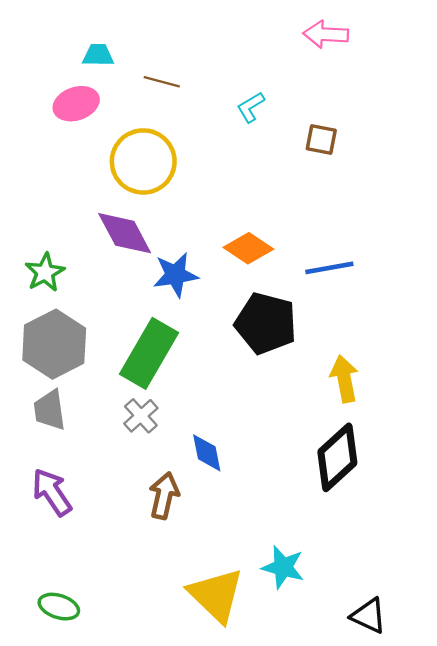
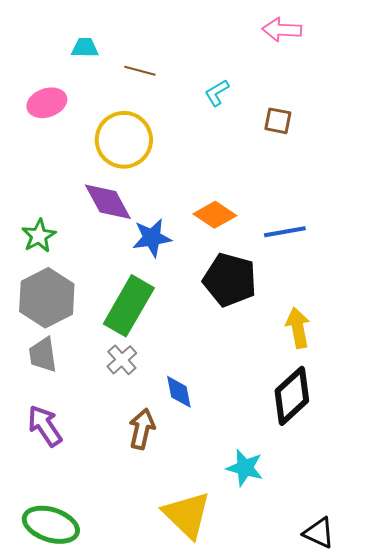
pink ellipse: (76, 104) -> (47, 103), moved
cyan star: (283, 567) -> (245, 468), moved
green ellipse: (59, 607) -> (51, 525), size x1.6

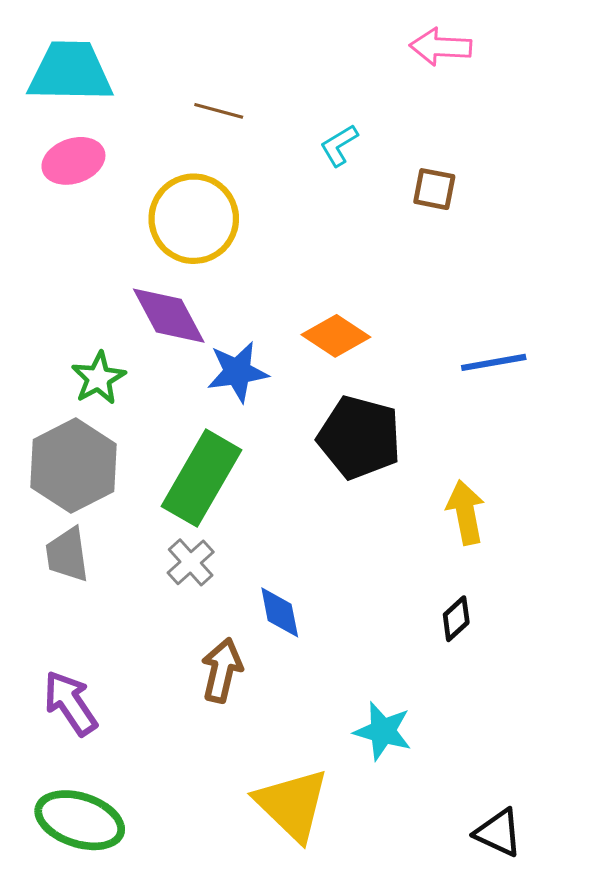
cyan trapezoid: (85, 48) -> (70, 72), moved, size x2.0
blue line: (285, 232) -> (494, 362), moved
green star: (39, 236) -> (98, 378), moved
black diamond: (292, 396) -> (456, 619), size x0.5
purple arrow: (45, 426) -> (70, 703), moved

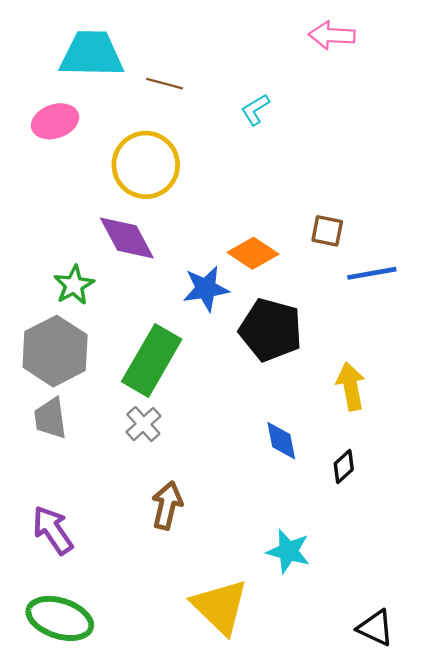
cyan trapezoid: (70, 72) -> (92, 54), moved
brown square: (434, 189) -> (327, 231), moved
blue star: (237, 372) -> (206, 289), moved
blue diamond: (280, 612) -> (281, 441), moved

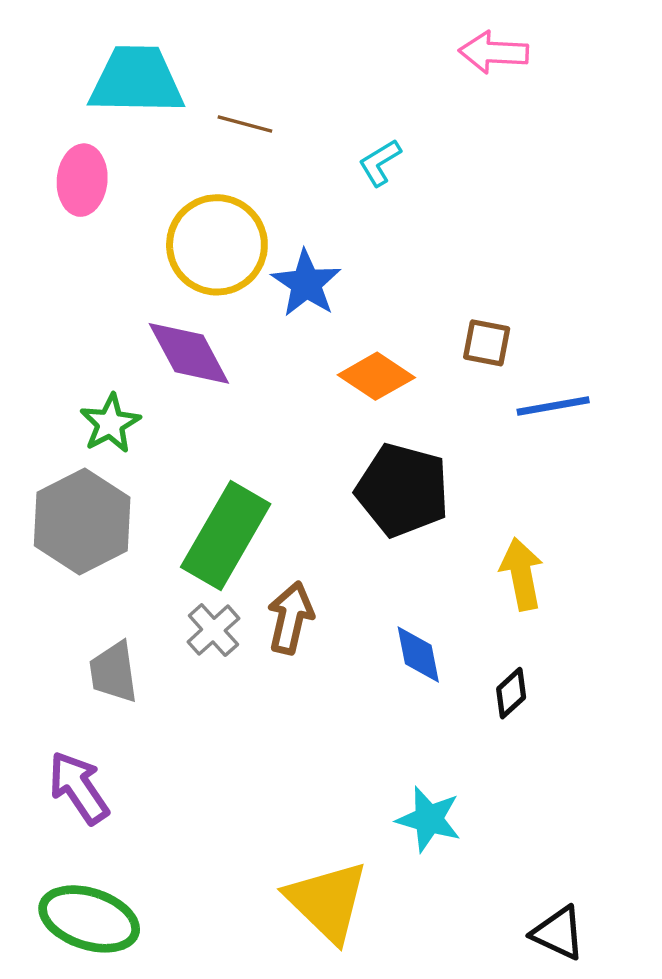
pink ellipse: (55, 121) -> (82, 180), turned -66
blue star: (206, 289) -> (306, 283), moved, turned -30
gray trapezoid: (50, 418) -> (114, 672), moved
brown arrow: (167, 505) -> (290, 618), moved

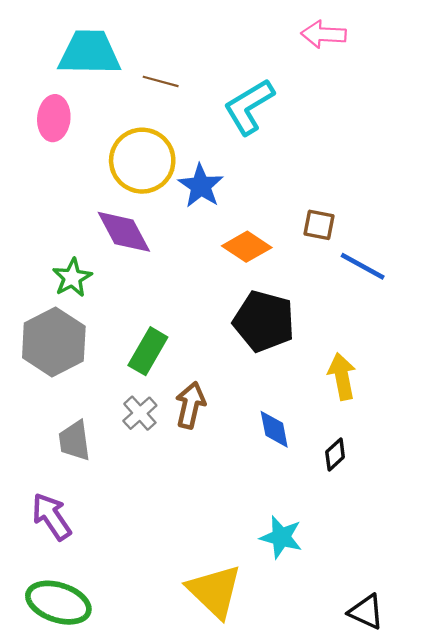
cyan L-shape: (380, 163) -> (249, 107), size x1.8
blue line: (553, 406) -> (363, 266), turned 39
green rectangle: (226, 536) -> (148, 351), size x0.7

